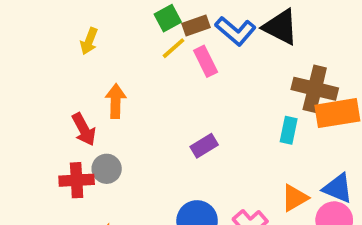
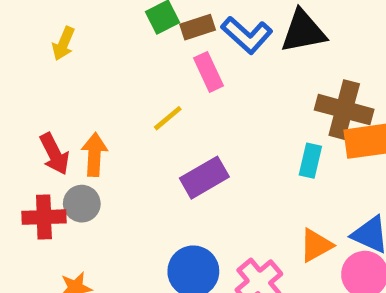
black triangle: (281, 27) -> (303, 31), turned -39
yellow line: (174, 48) -> (168, 118), moved
orange arrow: (116, 101) -> (94, 155), moved
purple rectangle: (204, 146) -> (204, 178), size x1.4

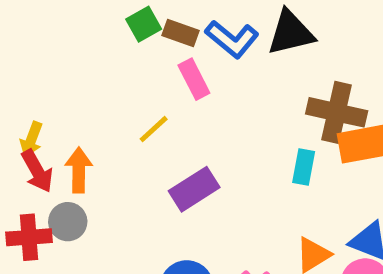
brown rectangle: (198, 27) -> (181, 33), turned 40
yellow arrow: (63, 44) -> (31, 139), moved

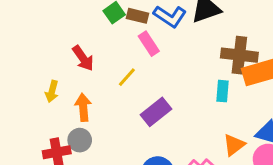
red arrow: (37, 171) -> (83, 58), moved

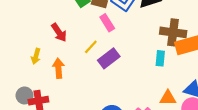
purple rectangle: (156, 112) -> (109, 58), moved
gray circle: (80, 140) -> (24, 95), moved
orange triangle: (234, 145) -> (168, 98), turned 36

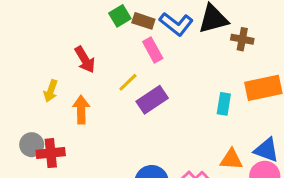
brown cross: (173, 32) -> (242, 39), moved, size x0.6

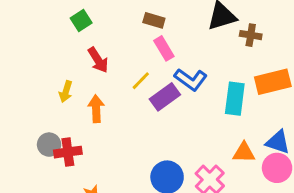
green square: (120, 16) -> (81, 20), moved
blue L-shape: (176, 24) -> (191, 80), moved
cyan rectangle: (224, 104) -> (235, 99), size x1.5

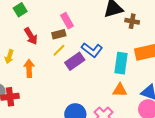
brown rectangle: (154, 20) -> (59, 34), moved, turned -32
pink rectangle: (164, 48) -> (67, 21), moved
orange triangle: (244, 152) -> (120, 90), moved

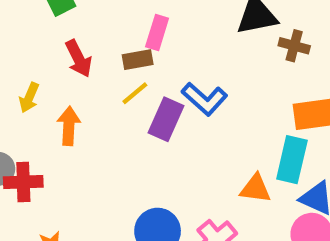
pink rectangle: (67, 21) -> (157, 33), turned 42
purple rectangle: (75, 61) -> (166, 119), turned -36
cyan rectangle: (121, 63) -> (292, 160), moved

